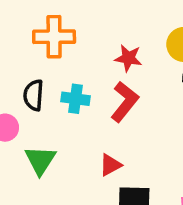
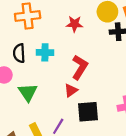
red L-shape: (125, 102) -> (80, 67), moved

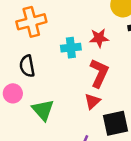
red star: (75, 24) -> (99, 38), moved
cyan cross: (45, 52) -> (71, 48), moved

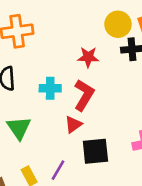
cyan cross: (71, 48) -> (50, 88), moved

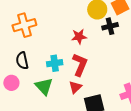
green triangle: (19, 128) -> (44, 86), moved

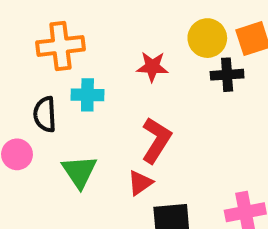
red star: (79, 37) -> (152, 67), moved
cyan cross: (55, 63) -> (87, 95), moved

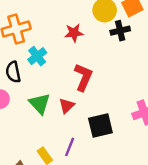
cyan cross: (87, 95) -> (37, 56), turned -30
red triangle: (140, 183) -> (67, 106), moved

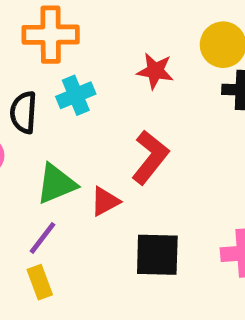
green triangle: (40, 104) -> (56, 184), turned 35
purple line: (70, 147) -> (43, 238), moved

